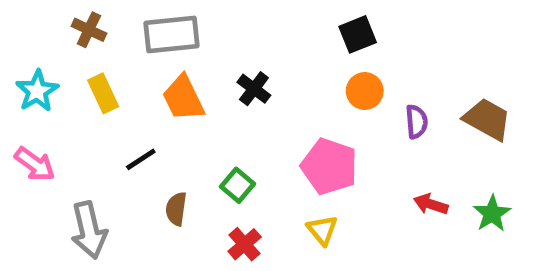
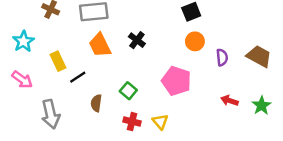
yellow rectangle: (103, 93) -> (58, 61), moved
yellow triangle: (322, 230) -> (160, 122), moved
red cross: (245, 244) -> (132, 122), turned -35

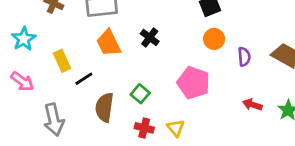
brown semicircle: (96, 103) -> (104, 107), size x1.5

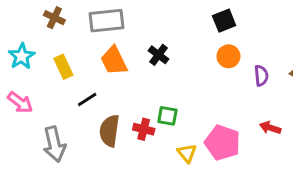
yellow rectangle: (62, 61) -> (63, 67), moved
pink pentagon: (194, 83) -> (223, 143), moved
green square: (140, 94) -> (167, 116), moved, turned -30
red cross: (144, 128) -> (144, 129), moved

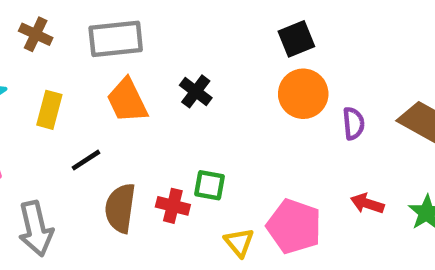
orange circle: (228, 56) -> (303, 94), size x1.4
yellow rectangle: (63, 67) -> (49, 110), turned 40

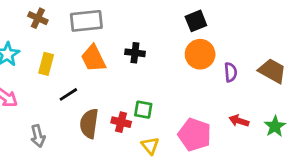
black cross: (196, 91) -> (135, 53), turned -30
gray arrow: (36, 229) -> (38, 136), size x0.7
yellow triangle: (239, 242) -> (150, 146), moved

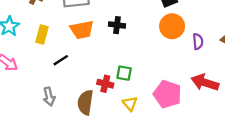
orange trapezoid: (93, 58) -> (82, 30), turned -75
red arrow: (239, 121) -> (205, 82), size x1.6
brown semicircle: (89, 124) -> (85, 102), moved
gray arrow: (38, 136) -> (49, 97), moved

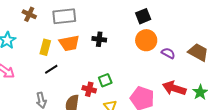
yellow rectangle: (42, 34) -> (45, 47), moved
purple semicircle: (198, 41) -> (168, 53), turned -56
green square: (124, 73) -> (105, 80), turned -32

